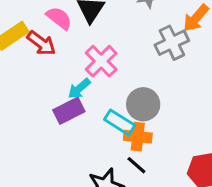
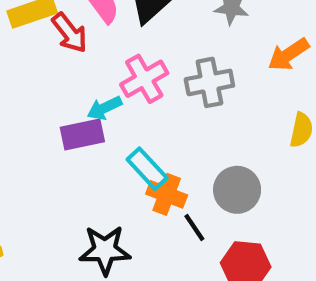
gray cross: (172, 43) -> (209, 82), moved
gray circle: (143, 104) -> (237, 190), moved
black line: (136, 165) -> (194, 228), moved

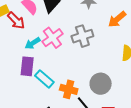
cyan arrow: (104, 108) -> (33, 43), moved
purple rectangle: (82, 134) -> (27, 66), turned -66
cyan rectangle: (147, 169) -> (44, 79), moved

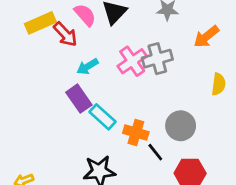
pink cross: (52, 38) -> (132, 61), moved
purple rectangle: (27, 66) -> (79, 99), turned -42

